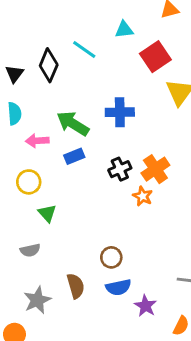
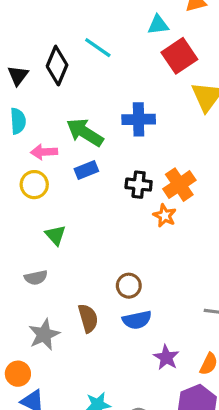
cyan triangle: (124, 30) -> (158, 25), moved
black cross: (120, 169) -> (139, 185), turned 30
yellow circle: (29, 182) -> (34, 185), moved
purple star: (145, 306) -> (166, 357), moved

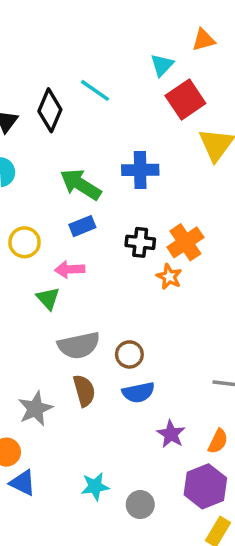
cyan triangle: (158, 25) -> (162, 65), turned -40
pink arrow: (44, 152) -> (70, 269), moved
gray semicircle: (36, 277) -> (79, 345), moved, size x1.6

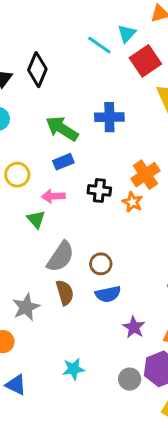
cyan line: (95, 90) -> (99, 45), moved
black cross: (140, 242) -> (99, 190), moved
gray semicircle: (79, 345) -> (60, 257), turned -44
blue triangle: (23, 483) -> (16, 385), moved
gray circle: (140, 505) -> (130, 379), moved

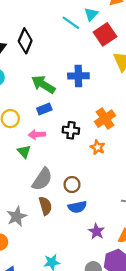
orange star: (132, 202) -> (98, 147), moved

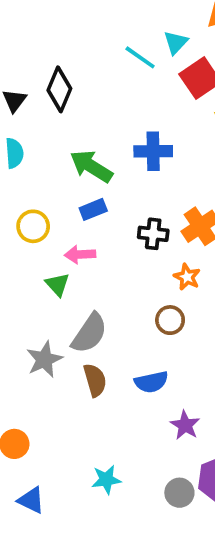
black cross: (71, 130) -> (153, 234), moved
brown circle: (72, 185) -> (170, 320), moved
gray star: (17, 216) -> (44, 359), moved

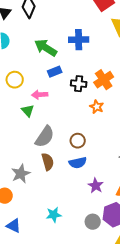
blue rectangle: (93, 209) -> (55, 72), moved
brown circle: (170, 320) -> (78, 141), moved
gray star: (44, 359) -> (21, 174), moved

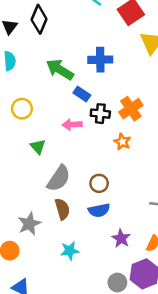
blue rectangle: (55, 72) -> (82, 94), moved, turned 56
pink arrow: (40, 95) -> (72, 125), moved
cyan star: (54, 215) -> (70, 251), moved

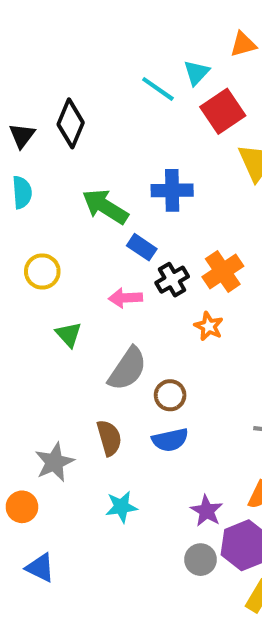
black cross: (100, 114) -> (172, 280), turned -36
gray semicircle: (59, 178) -> (127, 369), moved
purple star: (121, 238) -> (207, 511), moved

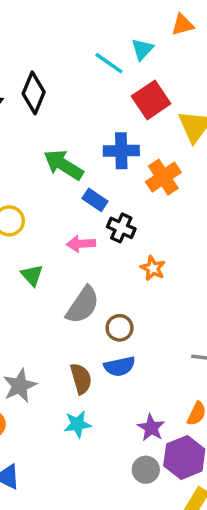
red square: (223, 111) -> (151, 100), moved
orange cross: (223, 271) -> (163, 177), moved
black cross: (172, 280) -> (121, 228), turned -36
brown semicircle: (109, 438) -> (81, 379), moved

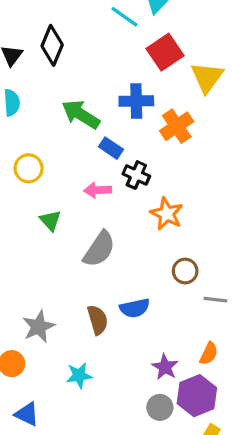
orange star: (153, 268) -> (167, 214), size x1.4
brown circle: (120, 328) -> (185, 271), moved
cyan star: (77, 424) -> (79, 375), moved

